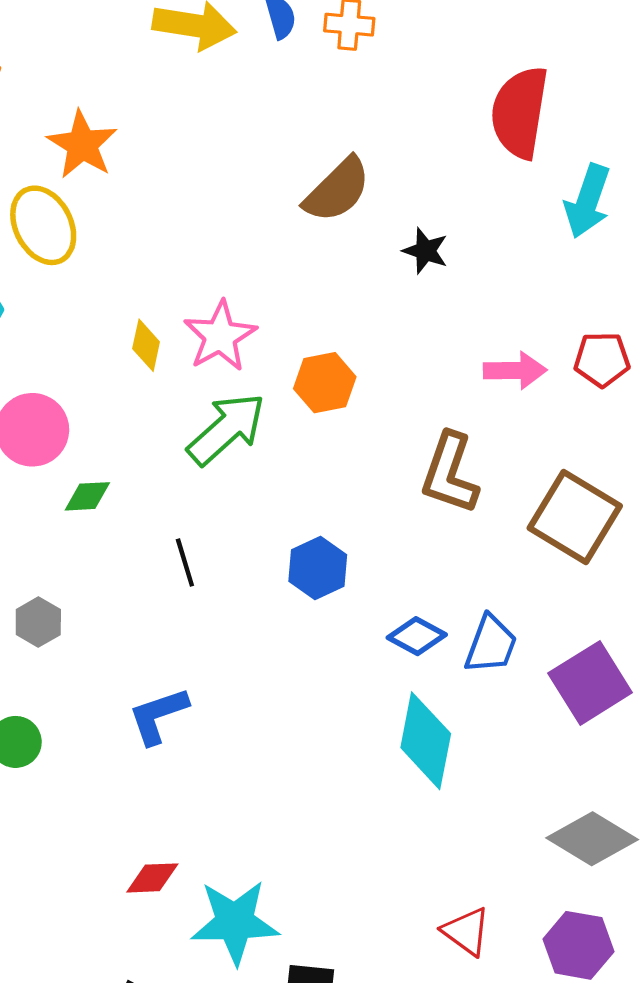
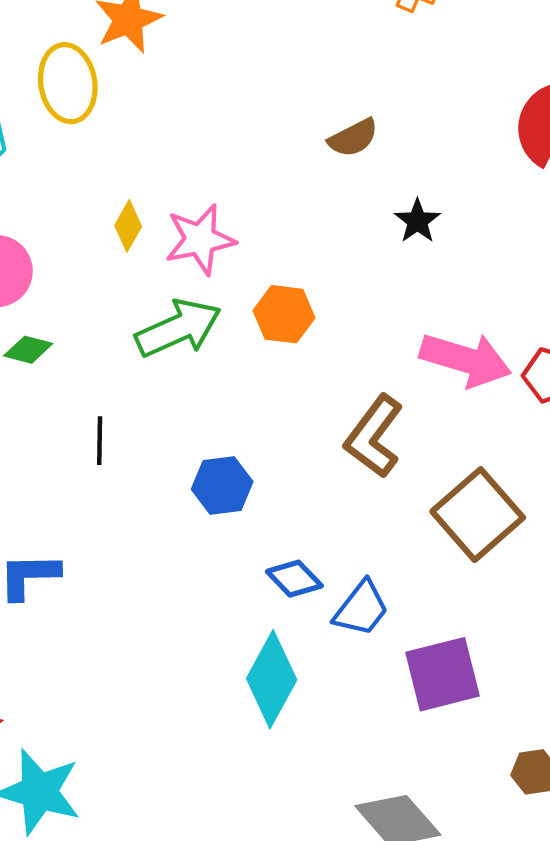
brown semicircle: (337, 190) -> (353, 138), size x0.7
pink arrow: (515, 370) -> (466, 360), size x1.5

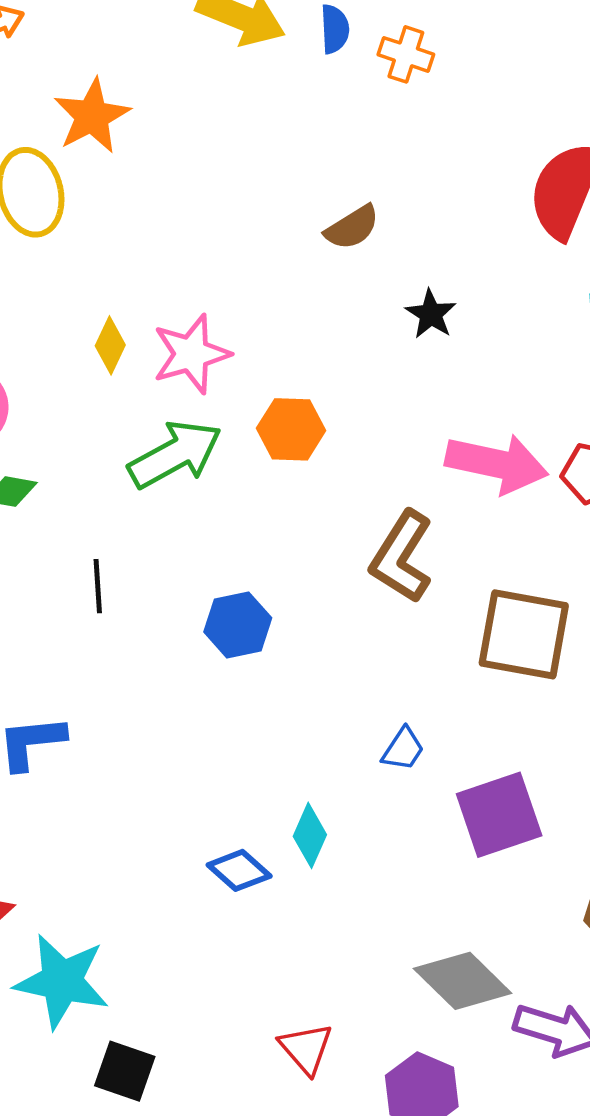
brown square: (478, 515) -> (524, 634), turned -34
blue diamond: (294, 579) -> (239, 870), moved
blue trapezoid: (361, 609) -> (403, 749), size x0.7
cyan diamond: (272, 679) -> (310, 835), size x0.6

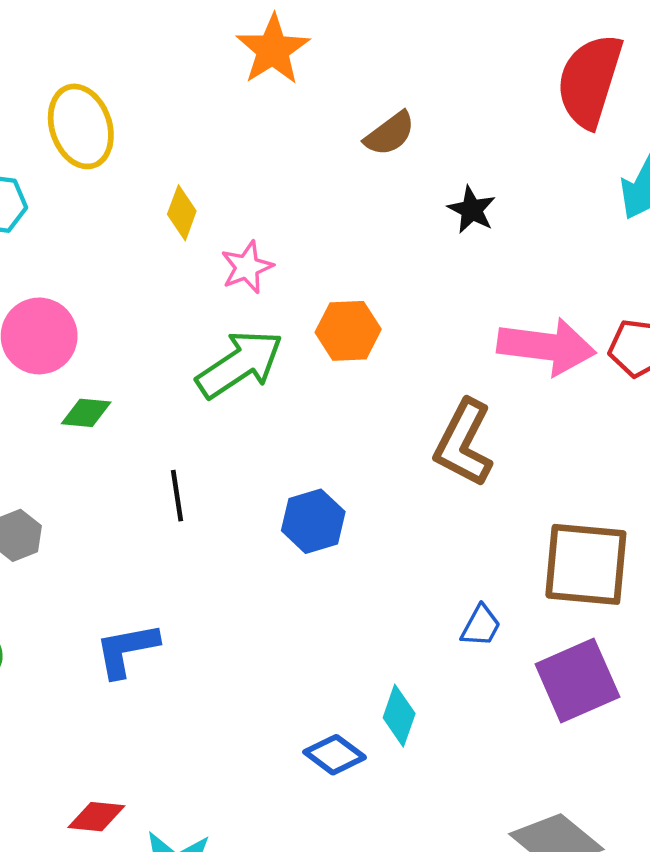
orange star: (92, 116) -> (273, 50), moved
yellow diamond: (110, 345) -> (182, 213), moved
pink star: (191, 354) -> (247, 267), size x0.7
brown square: (524, 634) -> (586, 564), moved

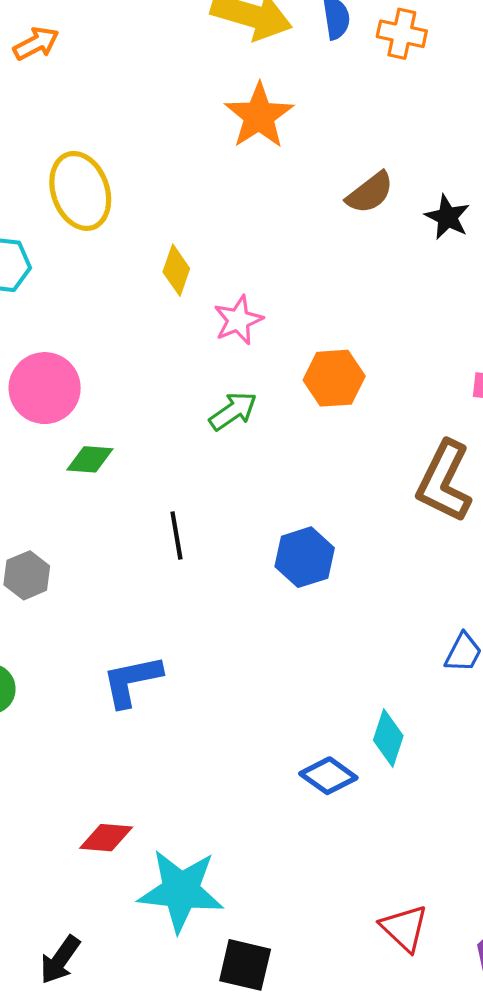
black star: (472, 210) -> (447, 217), moved
green arrow: (240, 364) -> (233, 411), size x0.6

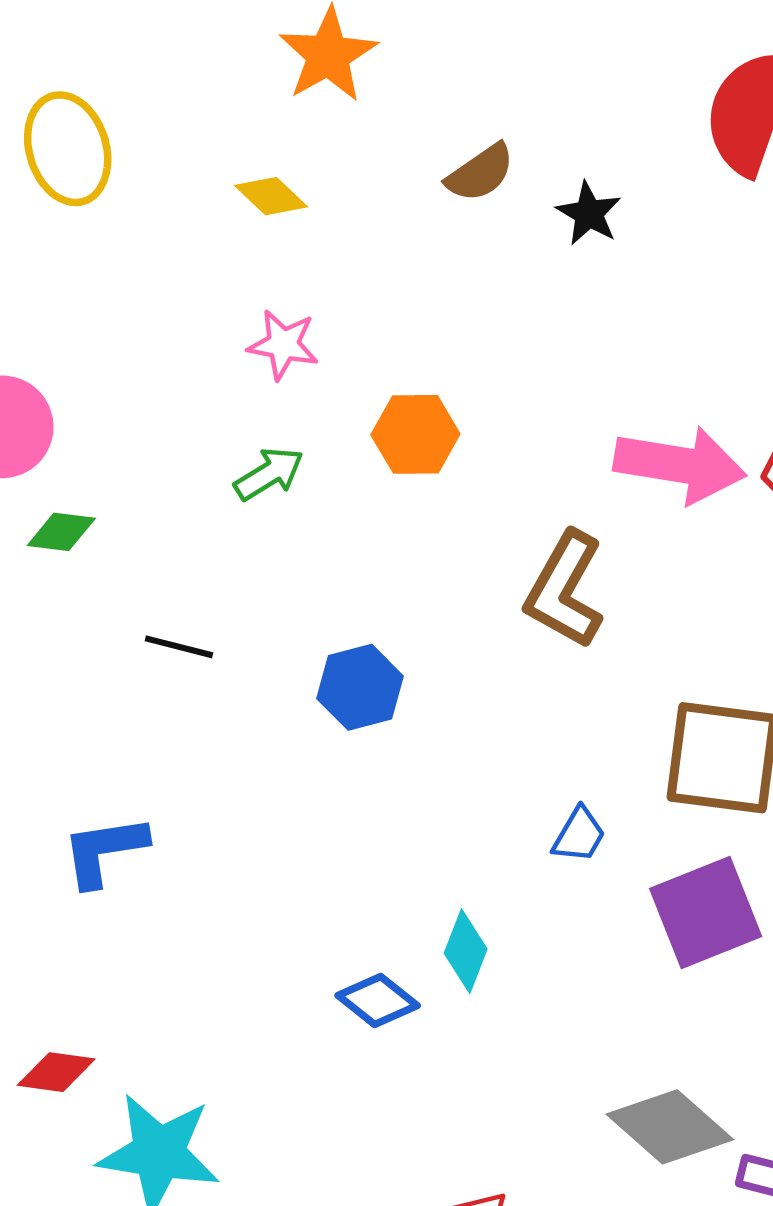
yellow diamond: (176, 270) -> (271, 196), moved, turned -69
pink star: (238, 320) -> (283, 345), turned 30
black line: (176, 535) -> (179, 647), turned -69

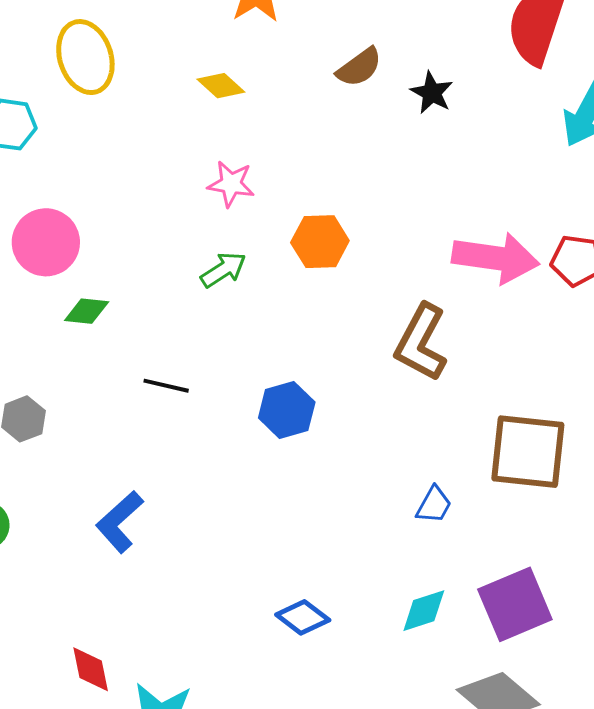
blue L-shape: (104, 851) -> (119, 522), turned -32
purple square: (706, 913) -> (515, 604), moved
cyan diamond: (466, 951) -> (424, 611), moved, turned 52
red diamond: (56, 1072) -> (91, 669), turned 72

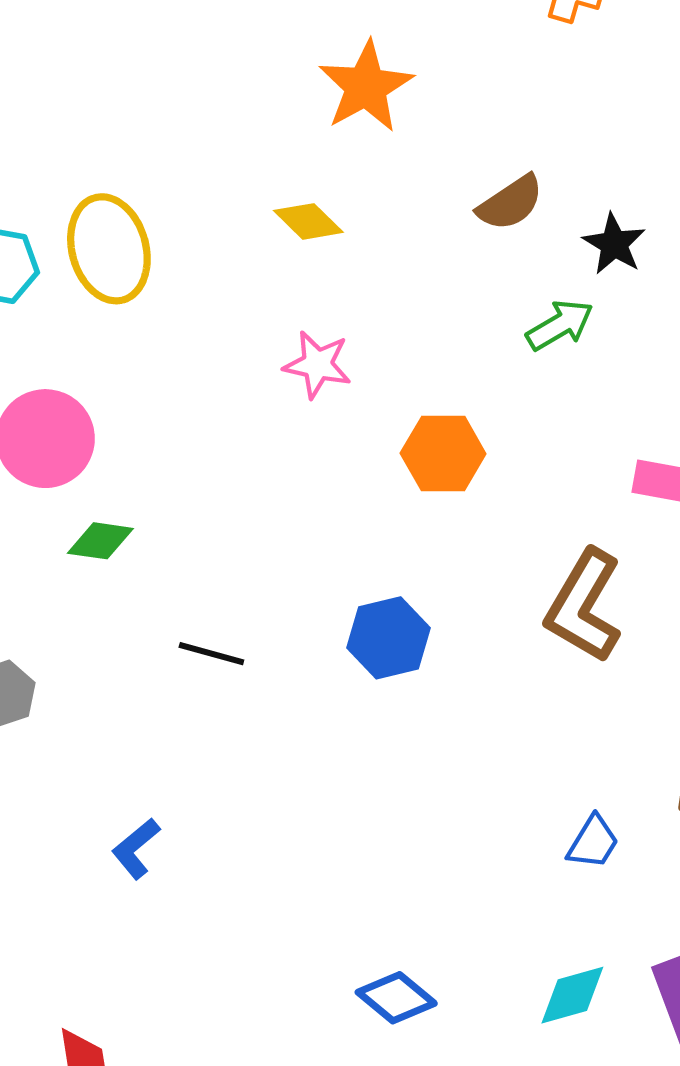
yellow ellipse: (85, 57) -> (109, 249), moved
green arrow: (223, 270) -> (560, 325), moved
blue hexagon: (287, 410) -> (388, 638), moved
blue L-shape: (119, 522) -> (136, 848), size x0.7

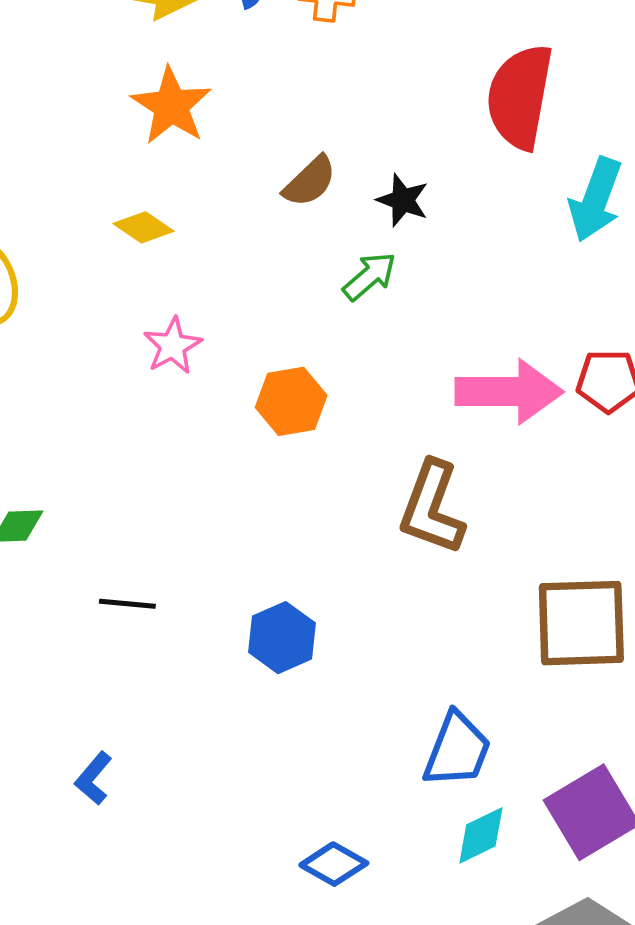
pink star: (317, 365) -> (173, 346), turned -30
blue hexagon: (388, 638) -> (282, 638), moved
blue trapezoid: (593, 842) -> (457, 750), moved, size x1.6

